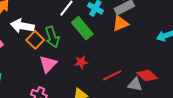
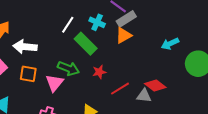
green arrow: (52, 37) -> (68, 68), moved, turned -45
orange square: (35, 40) -> (28, 74), moved, turned -30
red star: (81, 62) -> (99, 72), moved

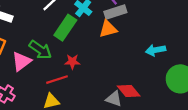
green rectangle: (86, 44) -> (65, 28), turned 65
red line: (120, 89) -> (57, 80), moved

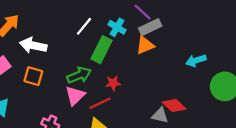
green arrow: (40, 50) -> (79, 75), turned -50
pink triangle: (21, 61) -> (75, 96), moved

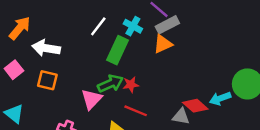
cyan arrow: (196, 60) -> (220, 98), moved
green arrow: (79, 75) -> (111, 84), moved
red line: (100, 103) -> (136, 111), moved, turned 50

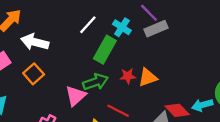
orange triangle: (163, 44) -> (148, 77), moved
orange square: (47, 80) -> (34, 74), turned 30
red star: (131, 85) -> (128, 76), moved

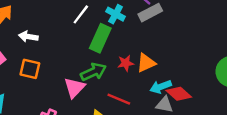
white arrow: (35, 42) -> (28, 37), size x0.7
orange square: (34, 74) -> (30, 69), turned -30
cyan arrow: (202, 105) -> (161, 87), moved

